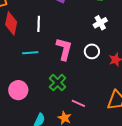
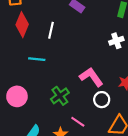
pink L-shape: (64, 49) -> (91, 77), moved, turned -60
white circle: (92, 51) -> (102, 100), moved

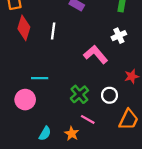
cyan line: (37, 59) -> (40, 78), moved
pink L-shape: (91, 77) -> (96, 54), moved
green cross: (60, 96) -> (79, 94), moved

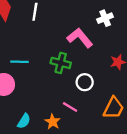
green cross: (79, 94) -> (61, 63), moved, turned -36
white circle: (109, 95) -> (85, 82), moved

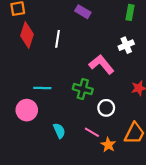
cyan semicircle: (24, 121) -> (59, 131), moved, turned -56
orange star: (53, 122) -> (108, 145), moved

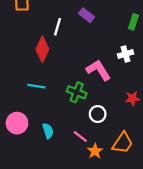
red diamond: (27, 35) -> (42, 49), moved
white line: (57, 39) -> (58, 27), moved
pink circle: (27, 110) -> (17, 123), moved

